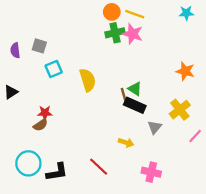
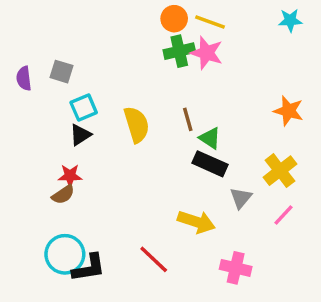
black triangle: (11, 92) -> (80, 135), moved
brown line: (124, 95) -> (188, 119), moved
pink line: (195, 136) -> (283, 215), moved
yellow arrow: (126, 143) -> (196, 222), size x1.5
cyan circle: (28, 163) -> (65, 254), moved

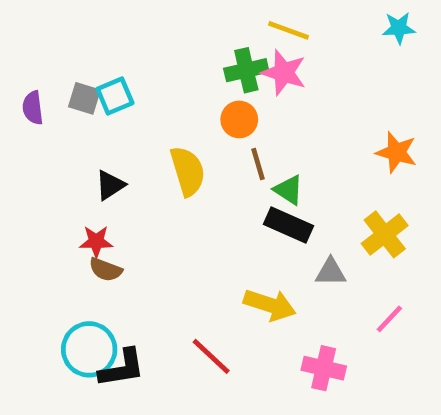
orange circle: (174, 19) -> (239, 119), moved
cyan square: (84, 107) -> (115, 96), moved
brown semicircle: (63, 195) -> (106, 270), moved, turned 55
gray triangle: (241, 198) -> (331, 272), turned 50
pink line: (283, 215) -> (389, 319), moved

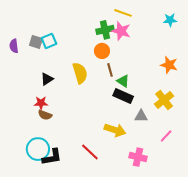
cyan star: (399, 28) -> (170, 20), moved

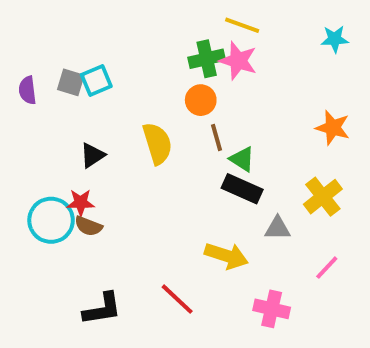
cyan circle: (38, 149) -> (51, 220), moved

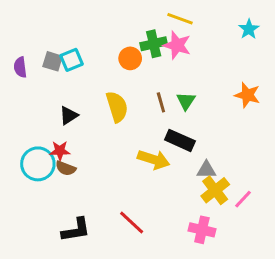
cyan star: (335, 39) -> (249, 29), turned -30
orange circle: (201, 100) -> (130, 58), moved
green triangle: (242, 159) -> (186, 101), moved, turned 30
yellow cross: (323, 197) -> (215, 190), moved
yellow arrow: (226, 256) -> (154, 160), moved

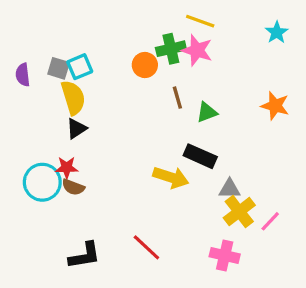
green triangle: (186, 101) -> (207, 112), turned 36
brown line: (161, 102) -> (177, 98), moved
yellow semicircle: (117, 107) -> (73, 98), moved

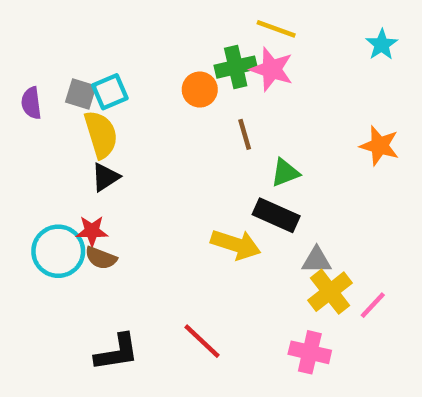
green triangle: (207, 112) -> (285, 173), moved

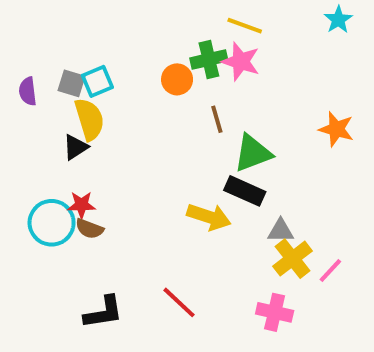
cyan star: (382, 45) -> (338, 20), moved
green triangle: (285, 173) -> (253, 153), size x1.5
black triangle: (105, 177) -> (75, 147), moved

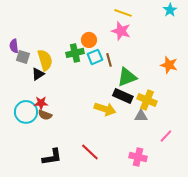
green cross: (209, 59) -> (75, 53), moved
cyan square: (97, 81) -> (95, 57), moved
gray square: (71, 83) -> (23, 57), moved
yellow cross: (293, 259) -> (147, 100), moved, turned -30

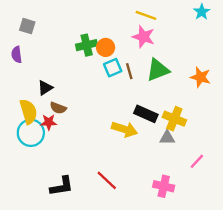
green cross: (75, 53) -> (87, 45), moved
gray square: (23, 57) -> (27, 26), moved
yellow semicircle: (45, 60) -> (28, 112), moved
green triangle: (127, 77) -> (158, 70), moved
brown semicircle: (45, 115) -> (58, 108), moved

